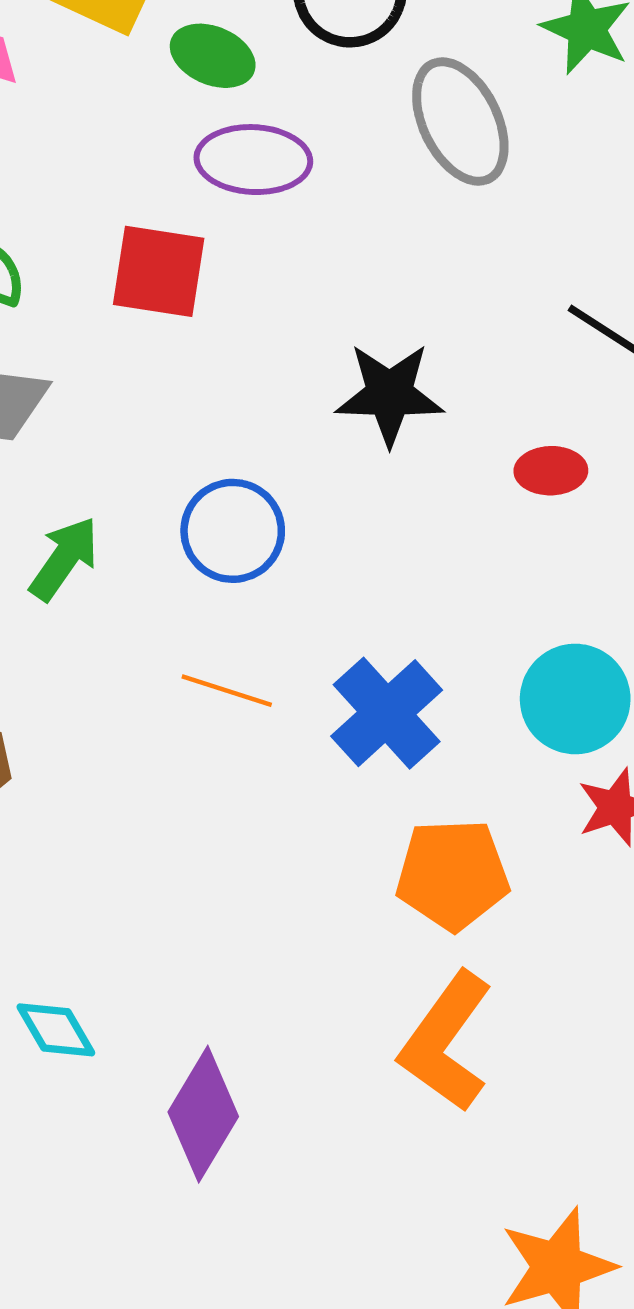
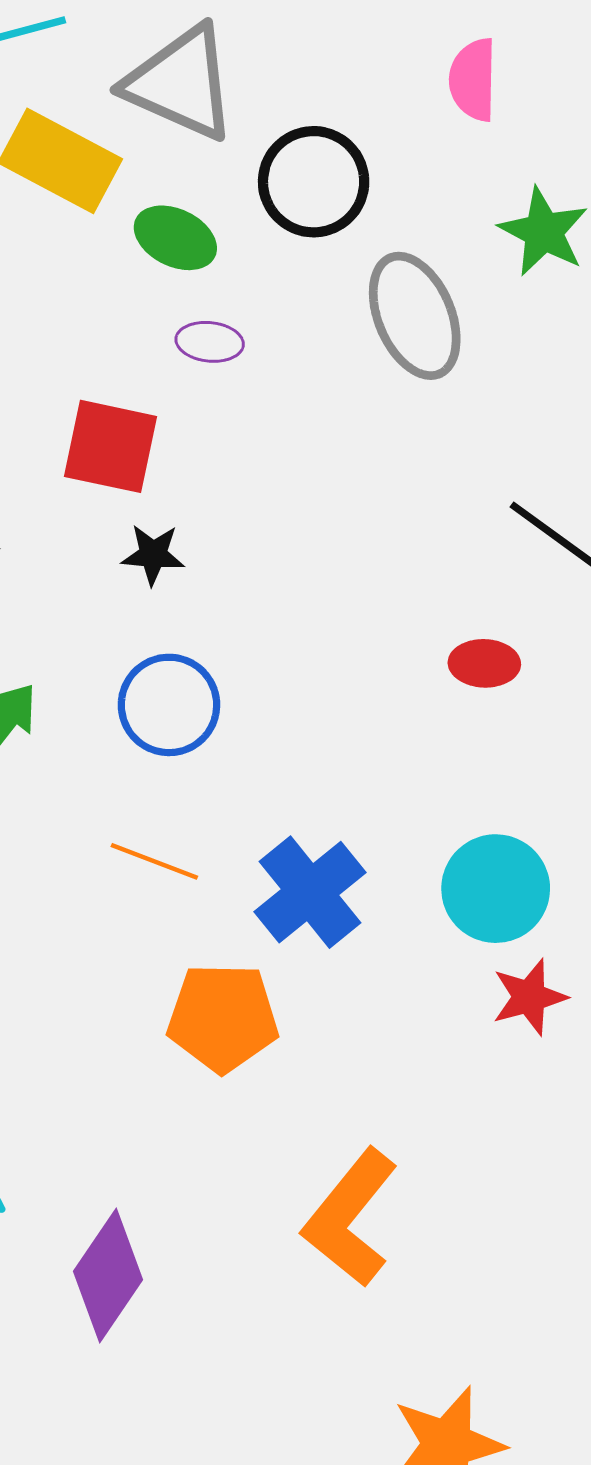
purple ellipse: (253, 160) -> (210, 342), size x0.6
black star: (389, 394) -> (153, 555), moved, size x0.6
orange pentagon: (453, 874) -> (223, 1018), moved

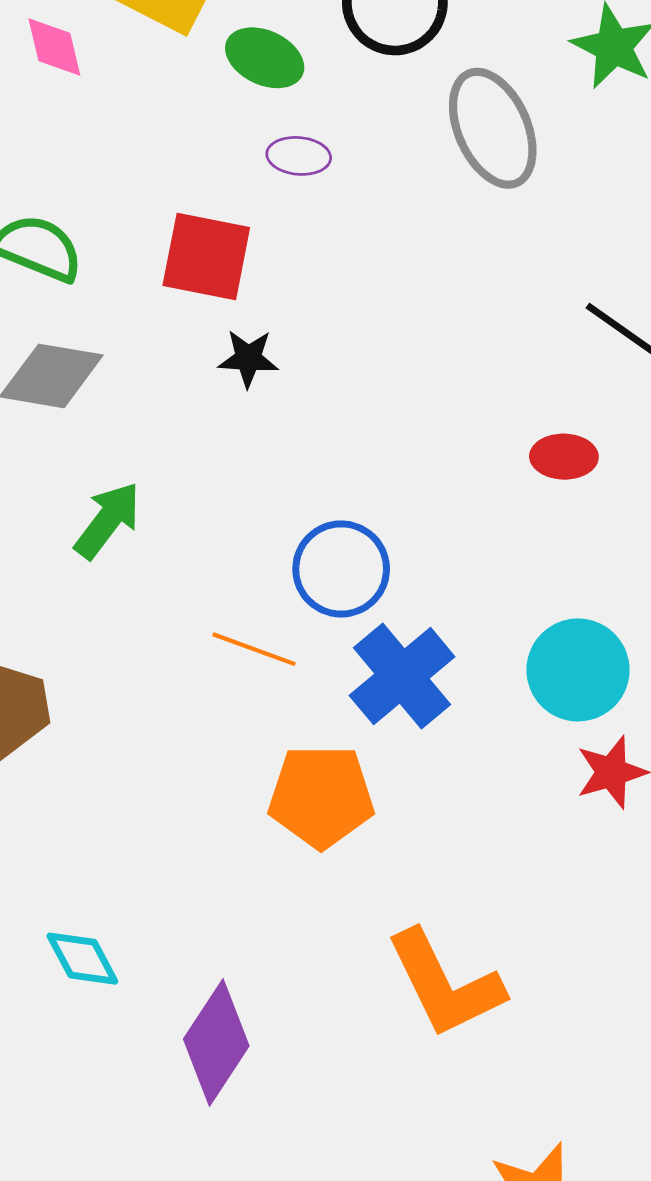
blue circle: (169, 705) -> (341, 569), moved
orange L-shape: (350, 1218) -> (445, 984), turned -64

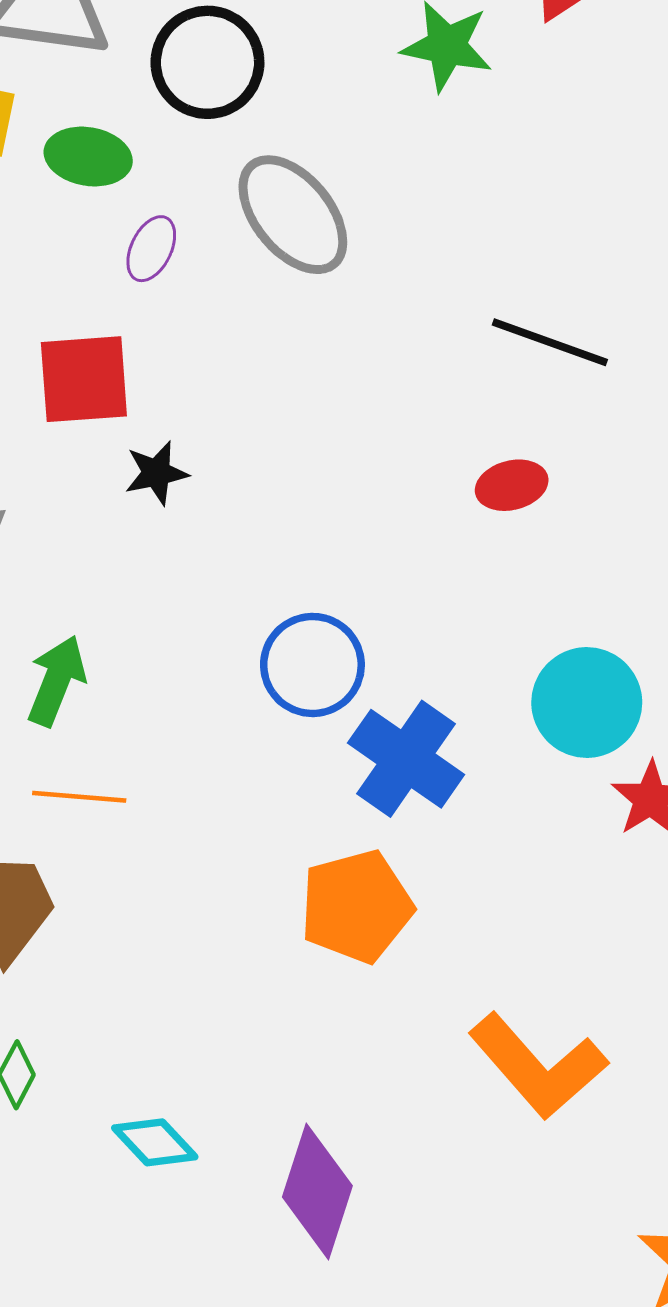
gray ellipse: (493, 128) -> (293, 215), moved
purple ellipse: (299, 156) -> (151, 249), turned -54
orange line: (254, 649) -> (79, 797), moved

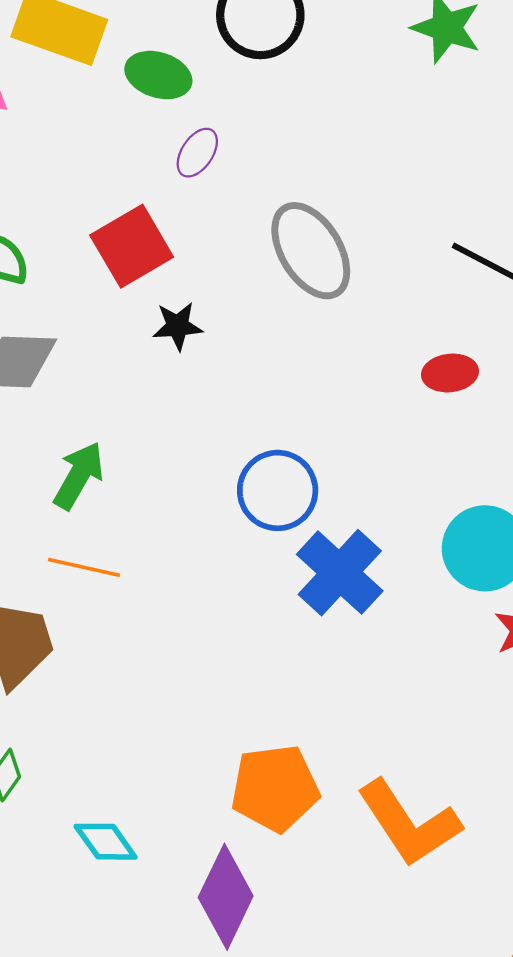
gray ellipse: (293, 215) -> (311, 251), moved
red square: (84, 379) -> (132, 246), turned -34
orange pentagon: (356, 906) -> (275, 788), moved

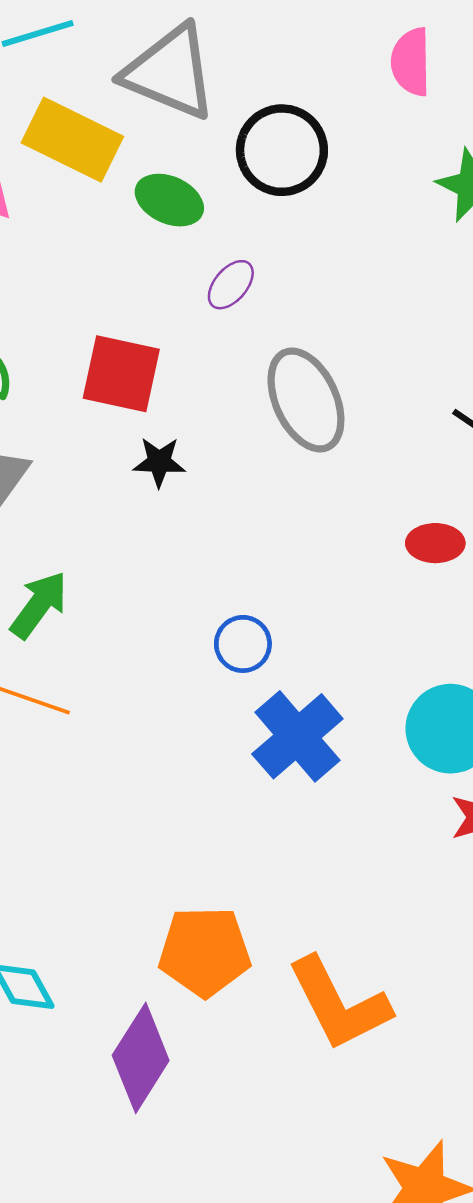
purple ellipse: (197, 153) -> (231, 285), moved
red square: (132, 246) -> (121, 374), turned 36
blue circle: (278, 490) -> (243, 644), size x0.7

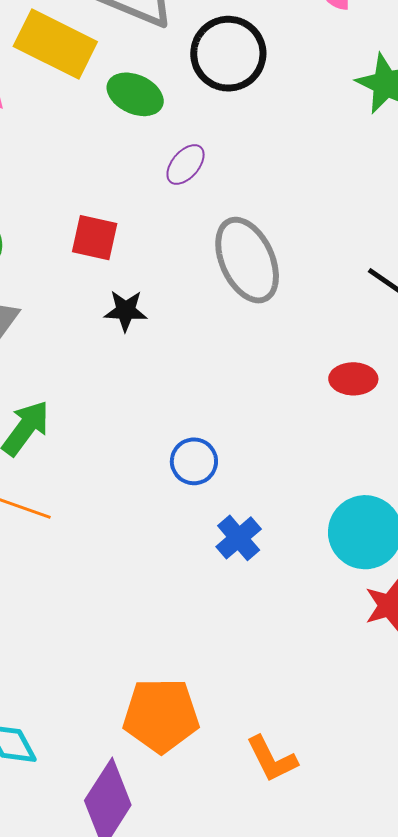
red square: (121, 374) -> (95, 238), size x0.7
blue cross: (297, 736) -> (239, 538), size x0.6
orange L-shape: (339, 1004) -> (272, 759), size x0.6

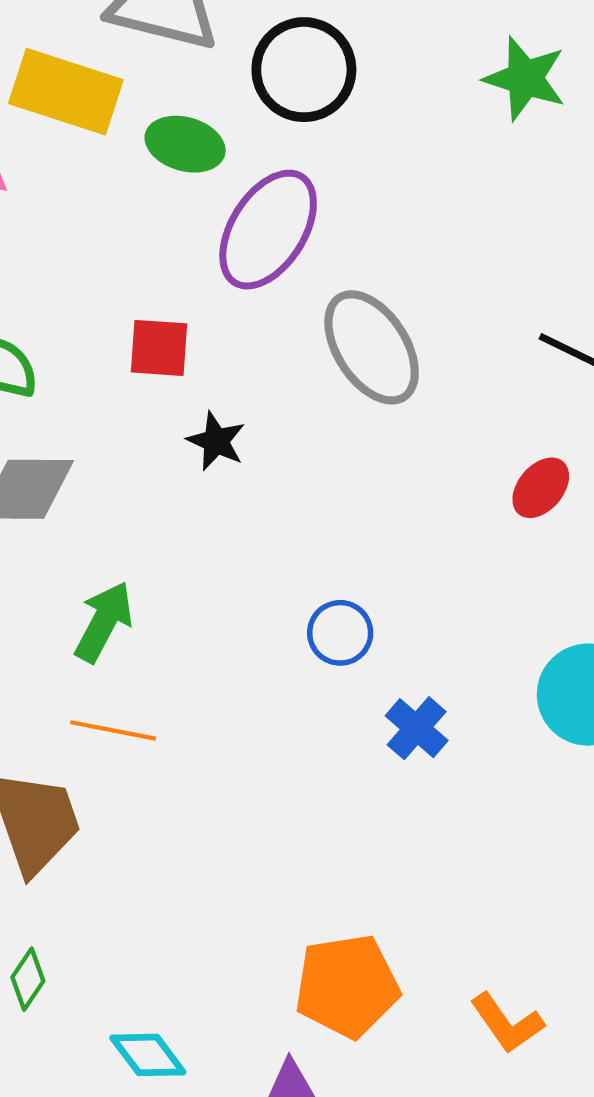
purple ellipse: (186, 165) -> (268, 230), size x2.0
black star: (126, 311) -> (216, 441), turned 30
red ellipse: (353, 379) -> (541, 488), turned -42

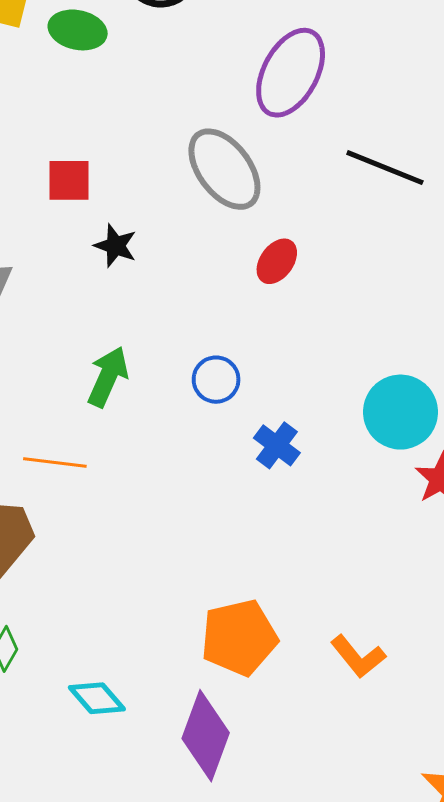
purple ellipse: (268, 230) -> (291, 73), moved
red ellipse: (541, 488) -> (277, 261), moved
green arrow: (104, 622) -> (108, 377), moved

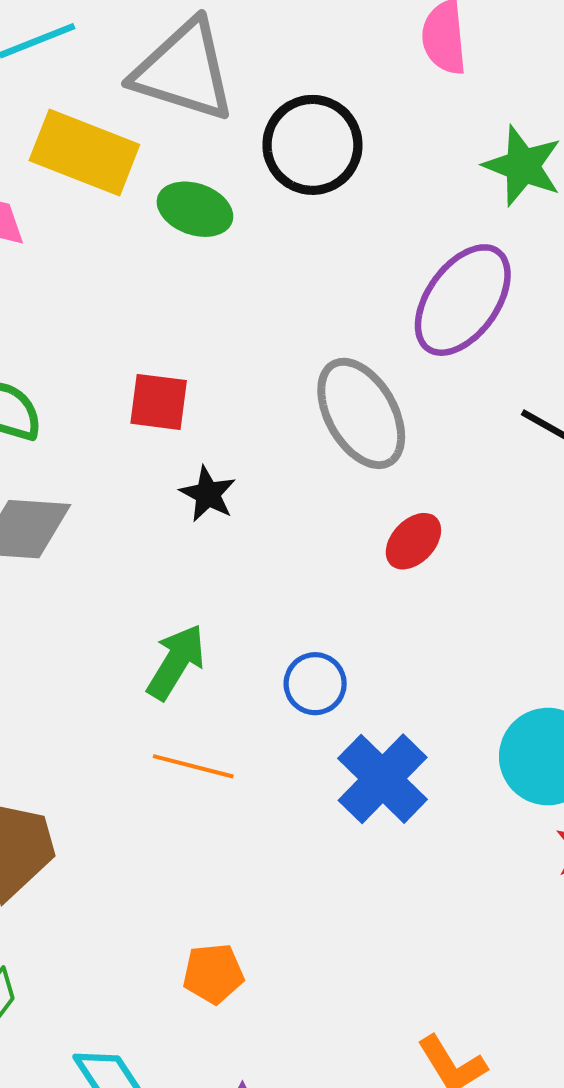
blue cross: (277, 445) -> (383, 779), size x1.5
orange line: (55, 463) -> (193, 766), moved
orange pentagon: (239, 638) -> (213, 974), moved, size x0.6

